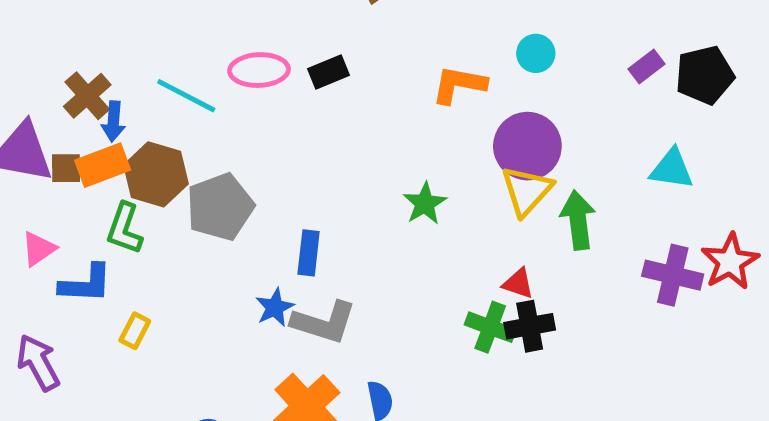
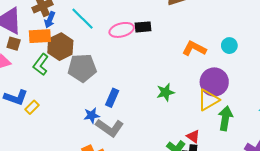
pink ellipse: (259, 70) -> (122, 30), moved, turned -30
brown square: (66, 168) -> (14, 44), moved
blue L-shape: (86, 284) -> (16, 97), moved

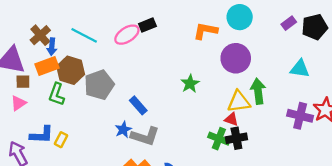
cyan circle: (229, 46) -> (240, 17), size x1.5
blue rectangle: (112, 98) -> (138, 105), turned -48
yellow triangle: (208, 100) -> (239, 102), moved, turned 40

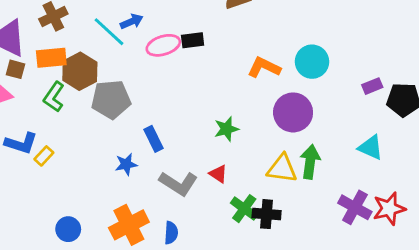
blue arrow: (52, 47) -> (132, 21), moved, turned -133
red triangle: (231, 119) -> (218, 174), moved
gray L-shape: (145, 136) -> (178, 183), moved

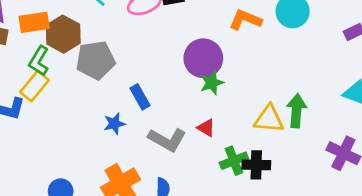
purple circle: (293, 112) -> (203, 58), moved
yellow rectangle: (44, 156) -> (34, 86), moved, size x1.5
green cross: (244, 209) -> (234, 161), turned 36

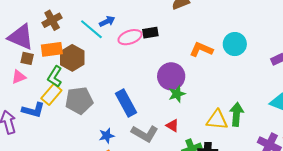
gray pentagon: (96, 60) -> (79, 100), moved
blue rectangle: (140, 97) -> (126, 103), size x1.5
blue star: (114, 124) -> (107, 136), moved

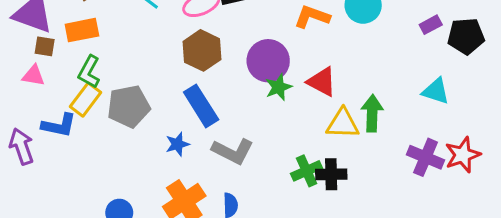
brown hexagon: (72, 58) -> (202, 50), moved
pink triangle: (19, 77) -> (33, 76), turned 35
red triangle: (172, 126) -> (322, 82), moved, size x1.5
blue star: (107, 136) -> (177, 144), moved

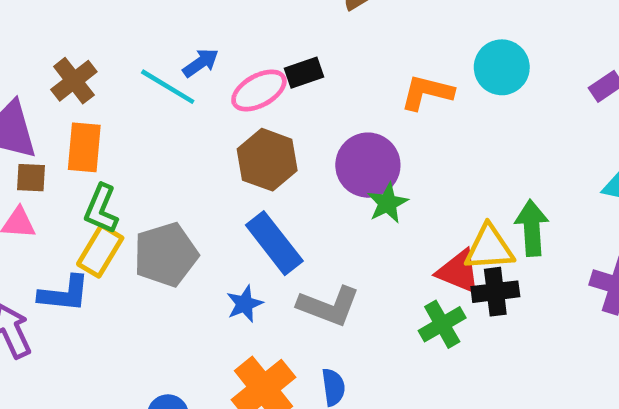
orange rectangle: (82, 30) -> (84, 147), turned -68
red triangle: (322, 82) -> (459, 272), moved
black cross: (331, 174) -> (495, 292), moved

